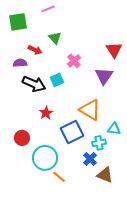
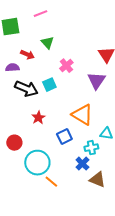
blue square: (72, 132) -> (64, 137), size x0.7

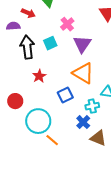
purple triangle: (96, 81) -> (82, 44), moved
black arrow: (26, 89) -> (27, 47), turned -120

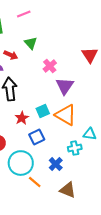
cyan square: (50, 43) -> (43, 111), moved
blue square: (65, 95) -> (37, 137), moved
blue cross: (83, 122) -> (56, 164), moved
brown triangle: (98, 138) -> (68, 190), moved

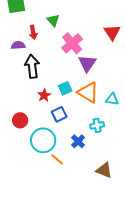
red arrow: (11, 55) -> (33, 32), turned 56
pink cross: (50, 66) -> (72, 43), size x1.5
cyan triangle: (90, 134) -> (112, 99), moved
brown triangle: (68, 190) -> (104, 170), moved

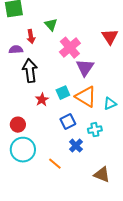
cyan triangle: (112, 99) -> (110, 104), turned -32
blue square: (59, 114) -> (68, 122), moved
cyan circle: (43, 140) -> (23, 150), moved

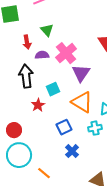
purple semicircle: (16, 50) -> (42, 55), moved
cyan square: (63, 93) -> (53, 89), moved
cyan cross: (95, 130) -> (95, 128), moved
orange line: (55, 164) -> (44, 173), moved

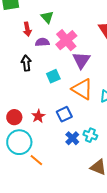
black arrow: (26, 76) -> (26, 63), size x0.7
red star: (38, 105) -> (38, 116), moved
cyan cross: (95, 128) -> (90, 135), moved, turned 32
orange line: (44, 173) -> (36, 160), moved

